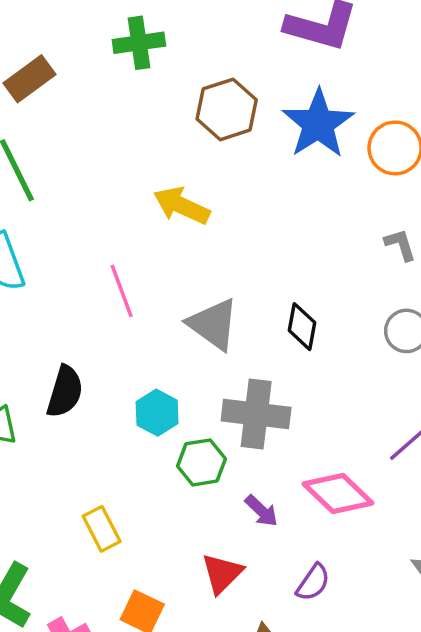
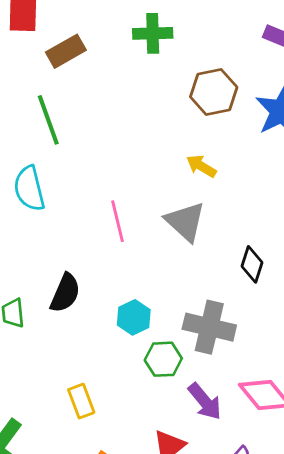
yellow arrow: (182, 206) -> (201, 166), moved, size x0.7
gray triangle: (213, 324) -> (185, 222), moved
purple arrow: (261, 511) -> (205, 401), size x1.4

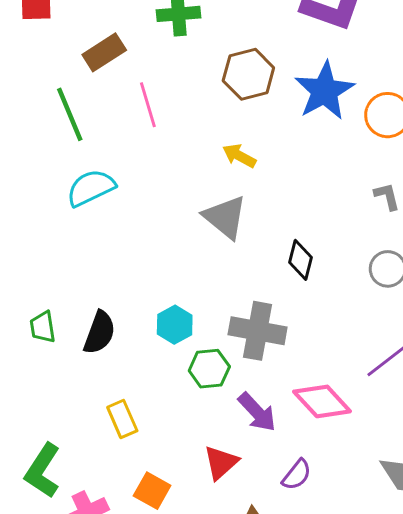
brown rectangle: (66, 51) -> (104, 52), moved
cyan semicircle: (29, 188) -> (91, 188), moved, turned 81
pink line: (118, 221) -> (148, 105), moved
black semicircle: (65, 293) -> (99, 333), moved

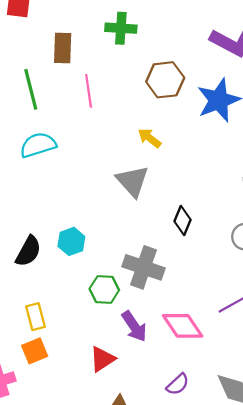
brown rectangle: (104, 52) -> (63, 48), turned -64
cyan hexagon: (175, 325) -> (71, 241), moved
purple semicircle: (297, 475) -> (178, 384), moved
orange square: (152, 491) -> (35, 351), moved, turned 30

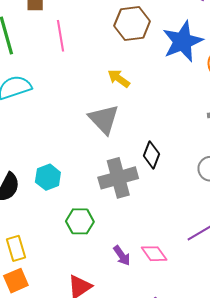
gray cross: (144, 267) -> (118, 178), moved, turned -33
purple arrow: (134, 326) -> (122, 256), moved, size x0.7
pink diamond: (183, 326) -> (154, 254), size x0.7

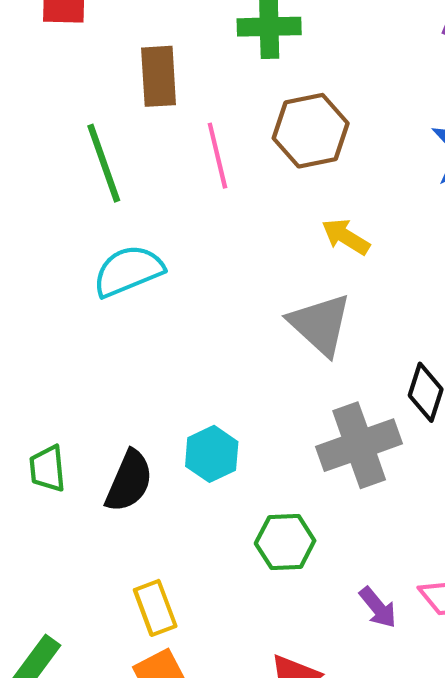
brown hexagon: (132, 24) -> (311, 131), moved

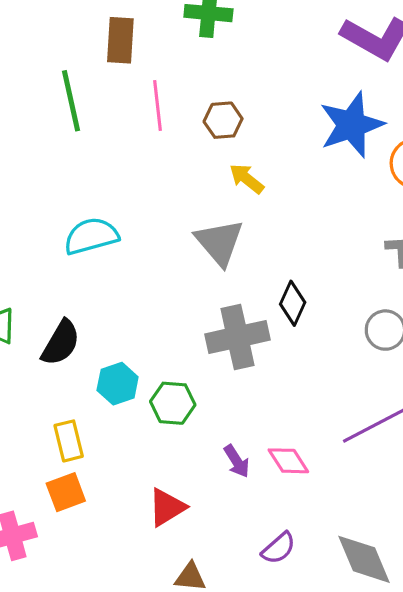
brown hexagon: (311, 131) -> (223, 120), moved, size x0.7
cyan semicircle: (128, 271) -> (91, 236), moved
cyan hexagon: (212, 454) -> (118, 384), moved

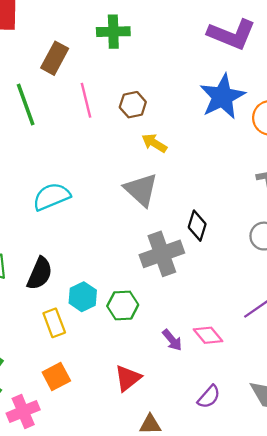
brown rectangle: (120, 40) -> (55, 58), turned 32
yellow rectangle: (69, 441) -> (54, 323), moved

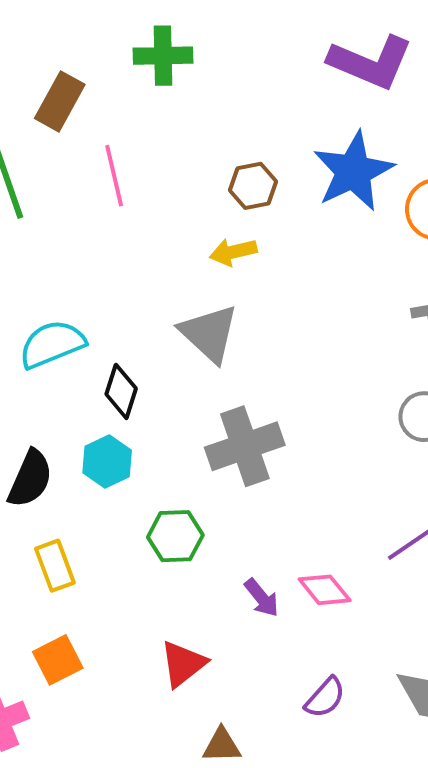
brown hexagon: (133, 105) -> (253, 186), moved
yellow arrow: (154, 143) -> (233, 252), turned -45
black diamond: (197, 226) -> (121, 391), moved
cyan hexagon: (83, 297) -> (107, 462), moved

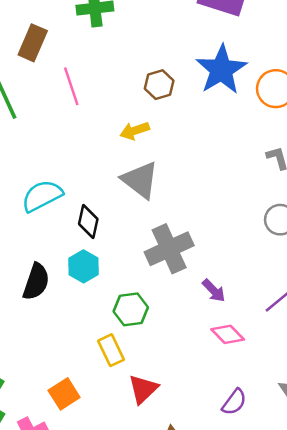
yellow arrow: (233, 252) -> (135, 131), moved
yellow rectangle: (55, 566) -> (111, 350), moved
purple arrow: (262, 598) -> (214, 291), moved

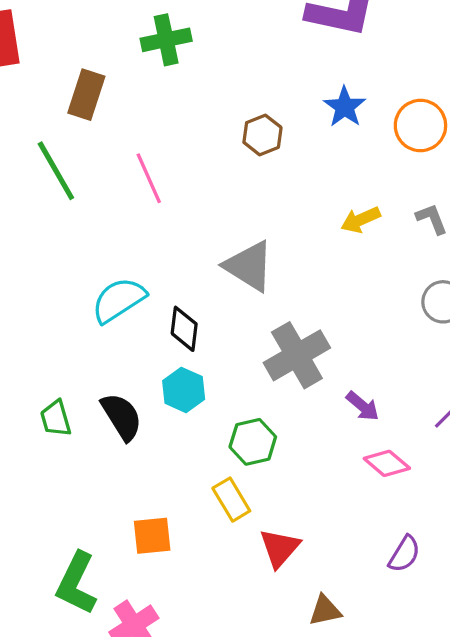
blue star: (221, 70) -> (345, 107), size x0.6
pink line: (71, 86) -> (149, 178), moved
yellow arrow: (135, 131) -> (361, 220), moved
black semicircle: (36, 282) -> (122, 417), turned -45
orange square: (64, 394) -> (152, 536), moved, turned 32

